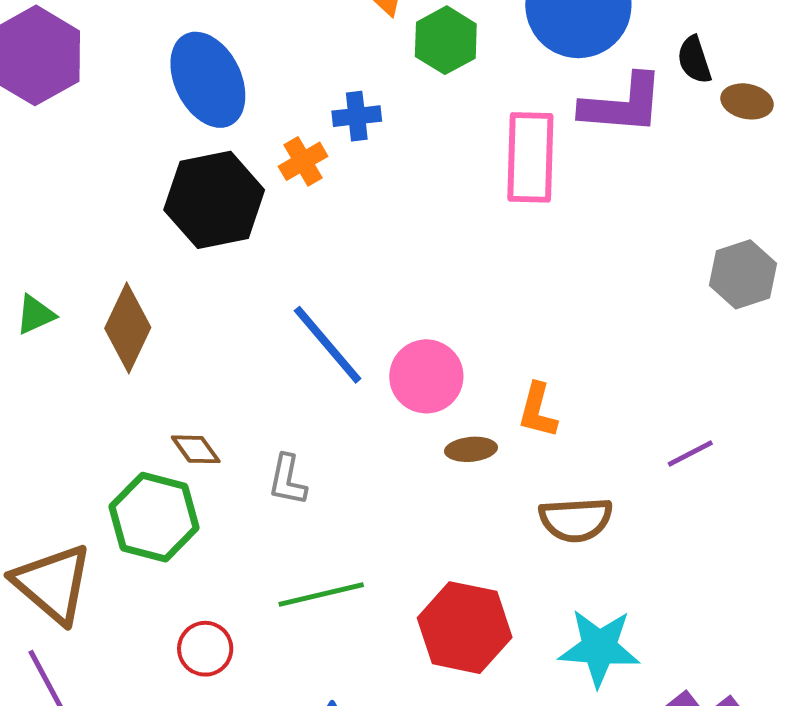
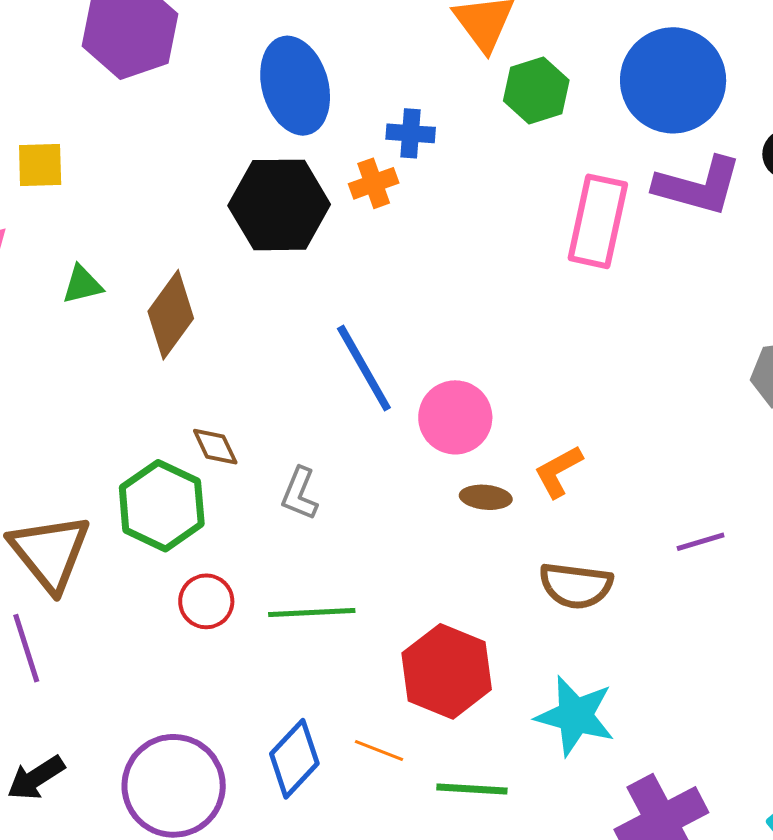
blue cross: (357, 116) -> (411, 133), moved
orange L-shape: (538, 411) -> (558, 471), turned 36
red circle: (205, 649) -> (206, 601), moved

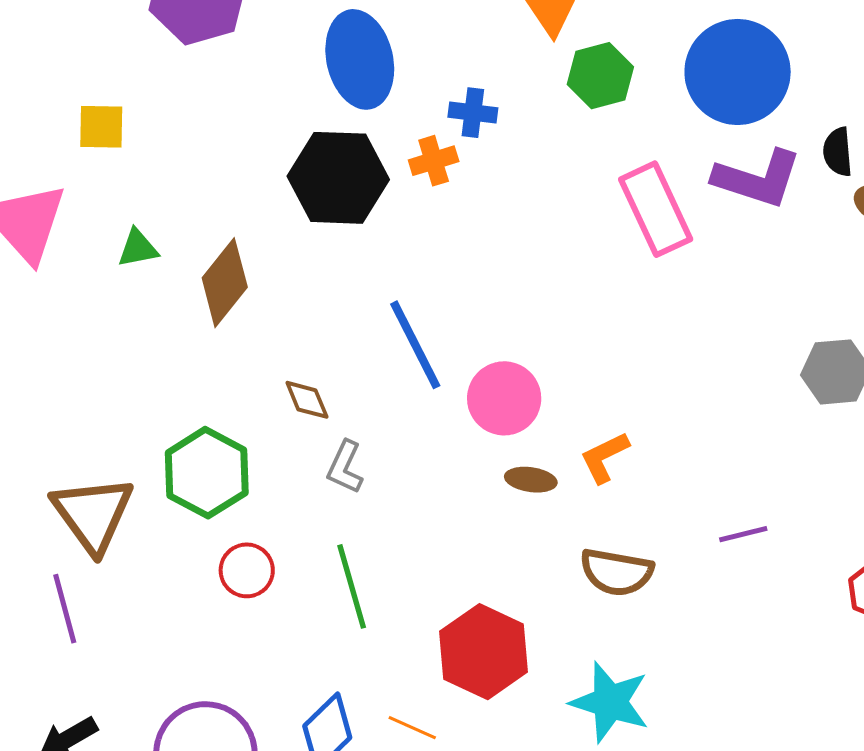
pink rectangle: (598, 221) -> (656, 209), turned -40
brown diamond: (215, 447) -> (307, 400), moved
green line: (312, 612) -> (352, 586), turned 74

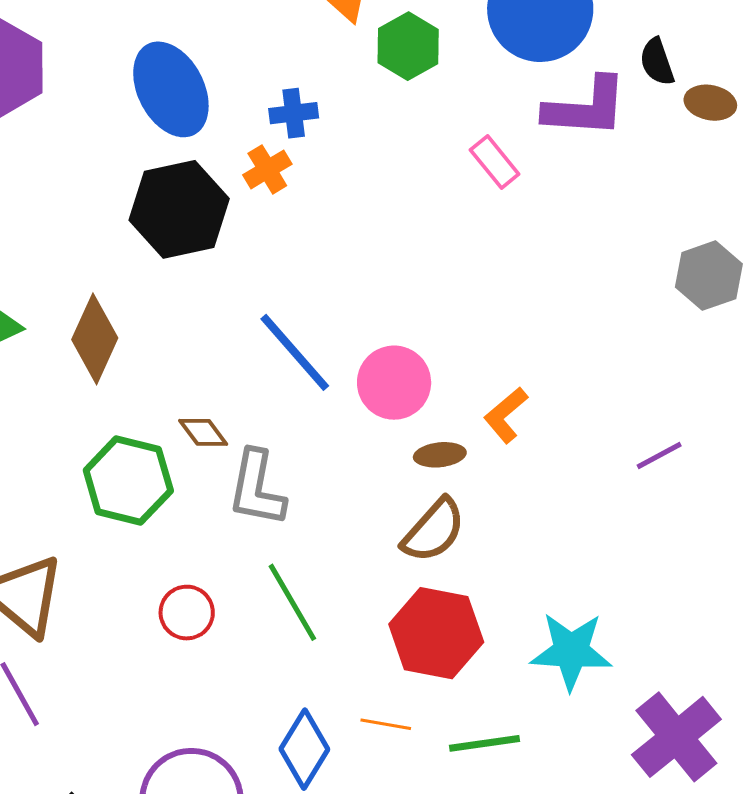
pink rectangle: (656, 209) -> (495, 162), size x0.6
gray L-shape: (345, 467) -> (257, 488), size x1.5
green hexagon: (207, 473) -> (128, 480), moved
brown semicircle: (617, 572) -> (434, 530), moved, turned -44

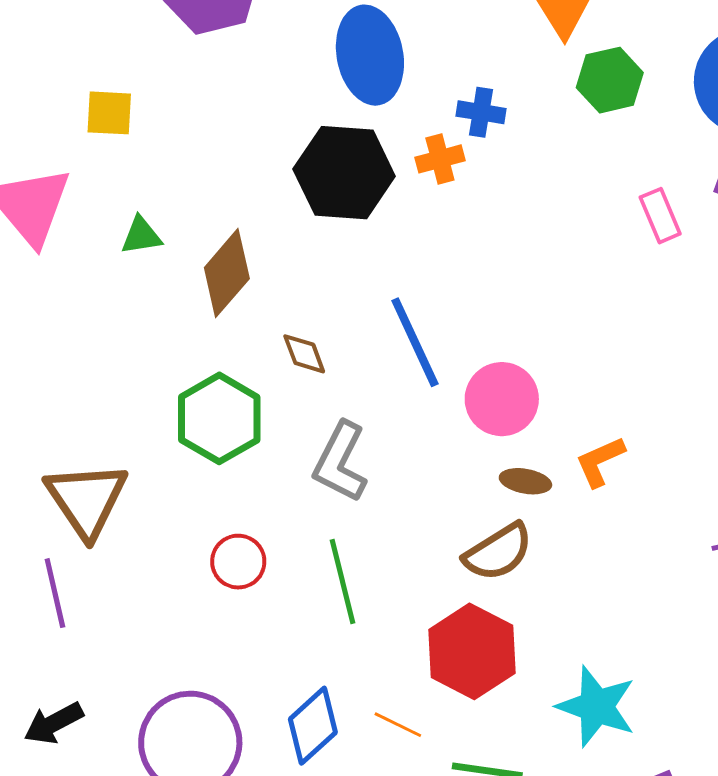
brown diamond: (203, 432) -> (304, 354), moved

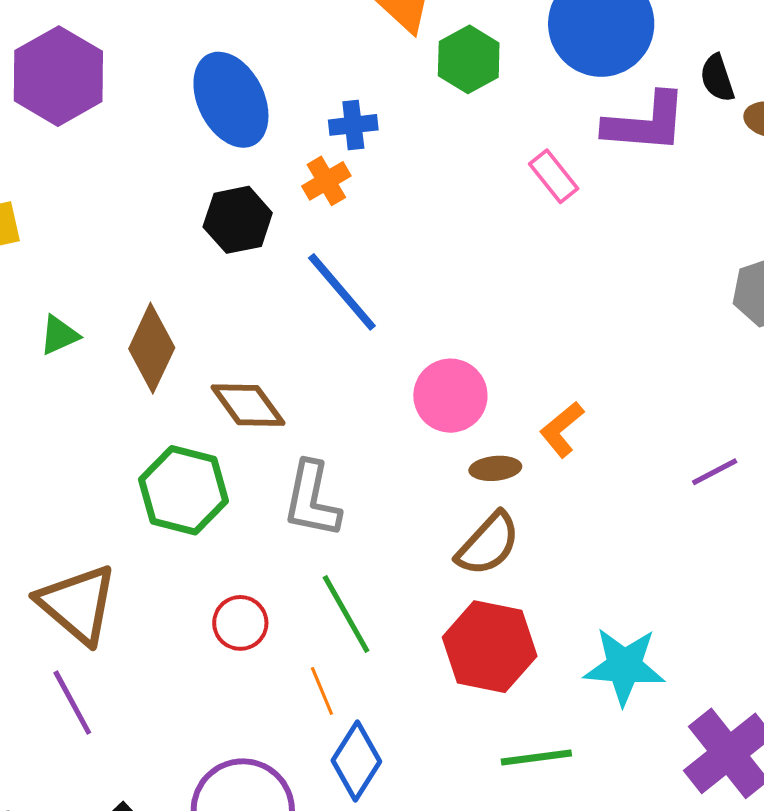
black hexagon: (344, 173) -> (238, 220), size x0.7
blue line: (415, 342) -> (342, 292), moved
brown diamond: (304, 354) -> (248, 405), size x1.5
orange line: (398, 725) -> (322, 691), moved, turned 57

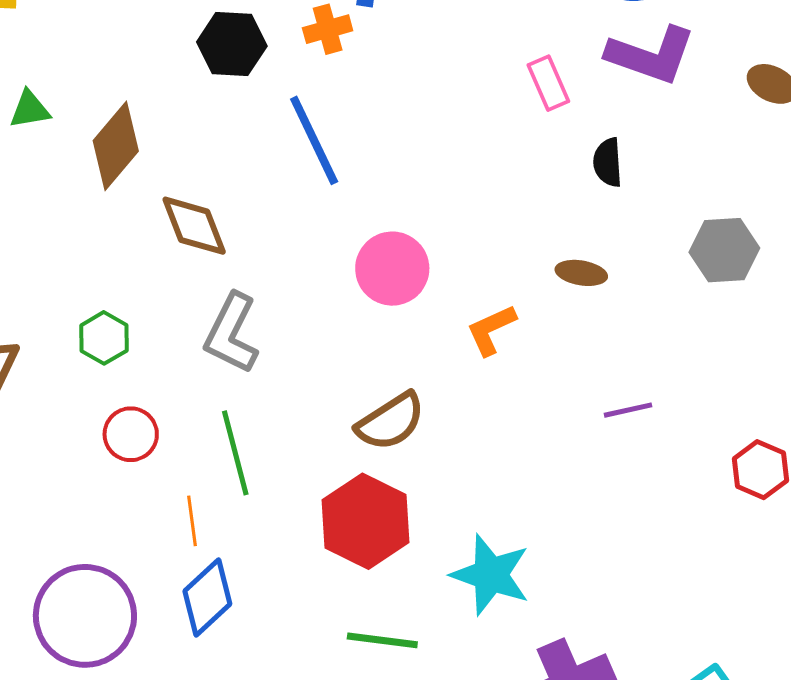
black semicircle: (717, 78) -> (608, 162), moved
brown ellipse: (495, 468) -> (581, 273), moved
green hexagon: (184, 490) -> (104, 338), moved, size x0.6

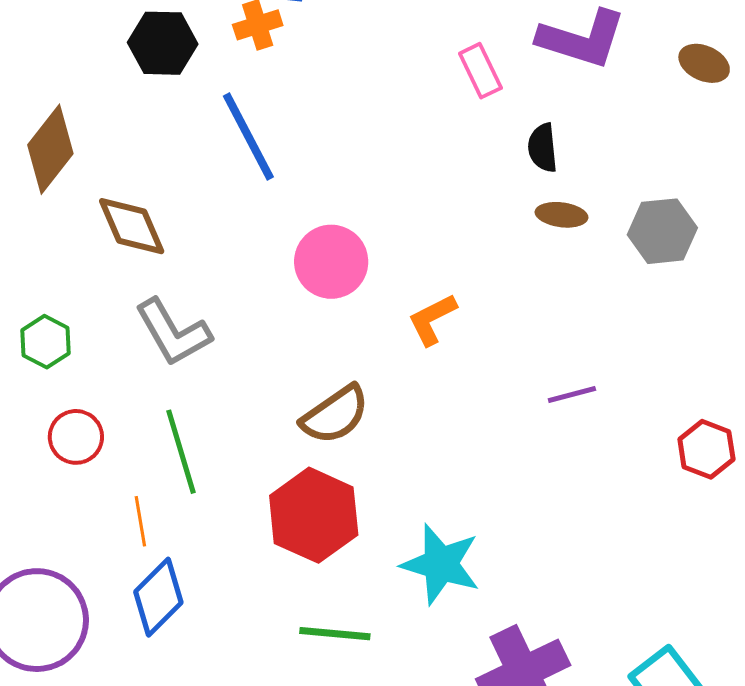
brown ellipse: (581, 273) -> (561, 215), moved
gray L-shape: (232, 333) -> (173, 332), turned -54

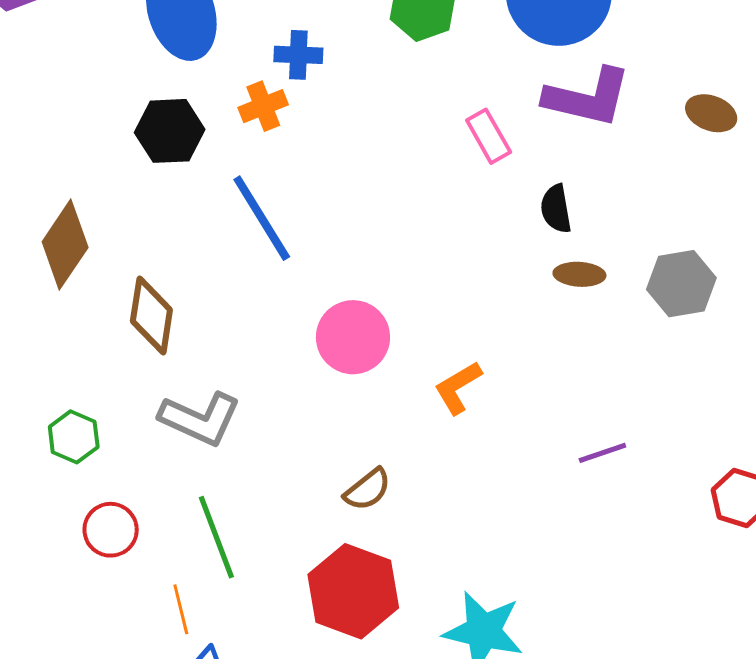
brown diamond: (132, 226) -> (151, 316), turned 36
gray L-shape: (173, 332) -> (200, 419), turned -32
brown semicircle: (335, 415) -> (368, 490), size x0.7

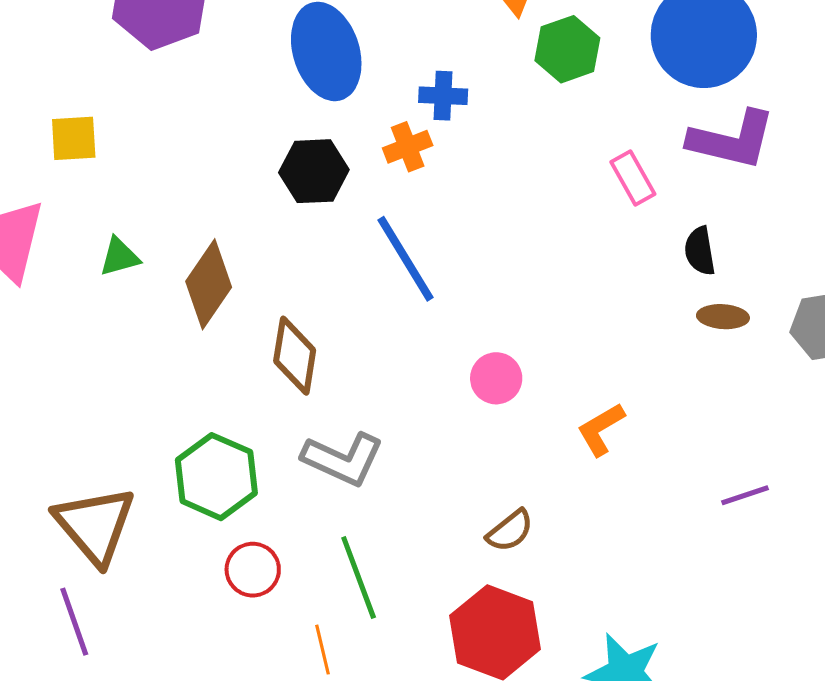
pink circle: (353, 337) -> (496, 378), size x0.7
green hexagon: (74, 437) -> (216, 477), size x1.6

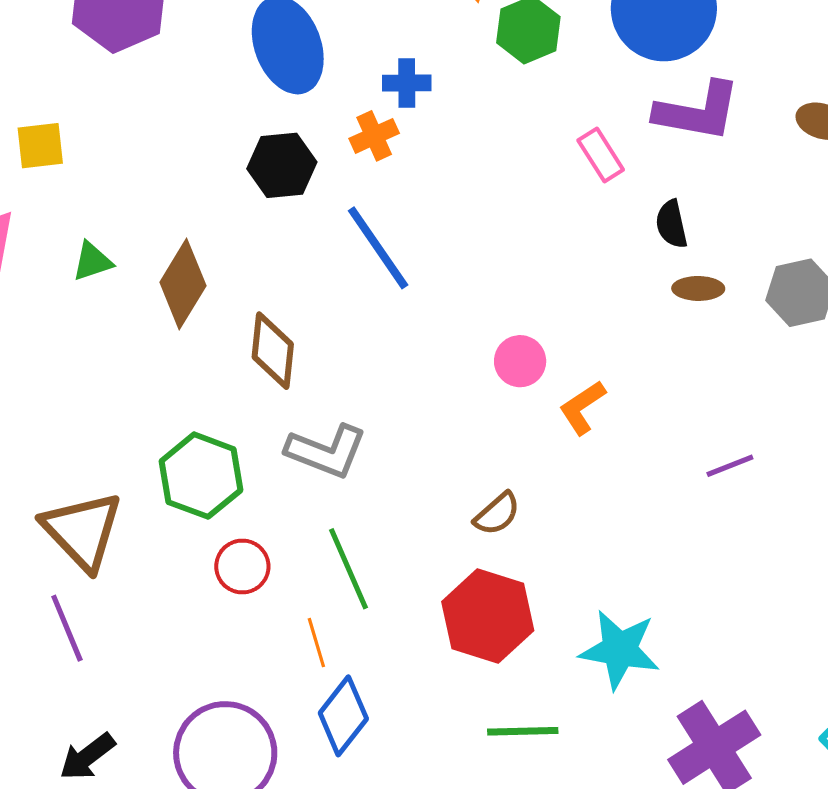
pink circle: (496, 378) -> (520, 361), moved

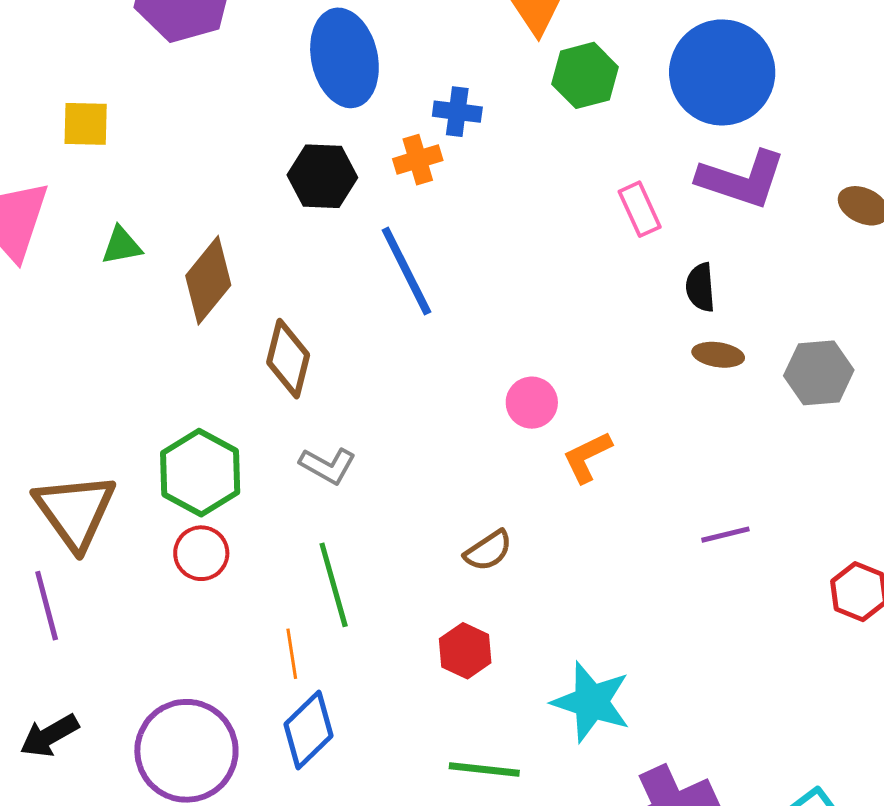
gray L-shape: (326, 451) -> (328, 466), size x0.7
red circle: (242, 566) -> (201, 553), moved
red hexagon: (488, 616) -> (465, 651), size x0.6

